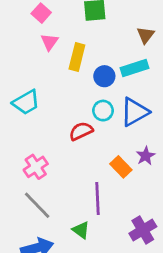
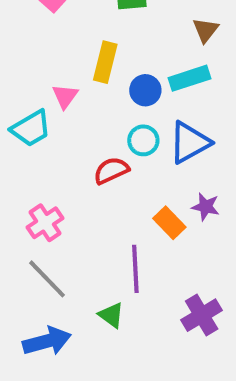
pink triangle: (49, 42) -> (65, 96), moved
purple star: (146, 156) -> (206, 207), turned -30

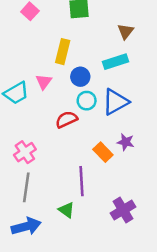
blue circle: (145, 90) -> (80, 77), moved
pink triangle: (65, 96) -> (44, 82), moved
gray line: (47, 279) -> (26, 187), turned 52

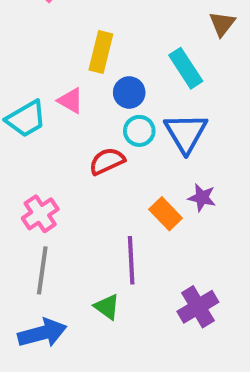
brown triangle: (126, 31) -> (222, 24), moved
cyan rectangle: (115, 62) -> (186, 68), turned 75
pink triangle: (44, 82) -> (71, 101), turned -36
blue triangle: (115, 102) -> (186, 133), turned -32

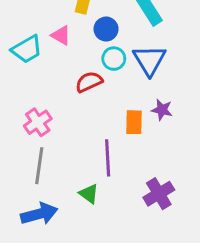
orange rectangle: (166, 214) -> (134, 122), turned 45

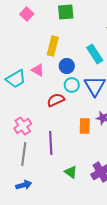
purple line: (108, 158) -> (51, 143), moved
green triangle: (89, 194) -> (71, 172), moved
blue arrow: (39, 214) -> (24, 185), size x0.7

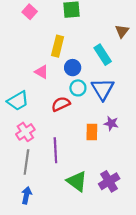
cyan trapezoid: (16, 79) -> (18, 101), moved
green triangle: (71, 172) -> (77, 181), size x1.5
blue arrow: (24, 185) -> (26, 195), turned -63

